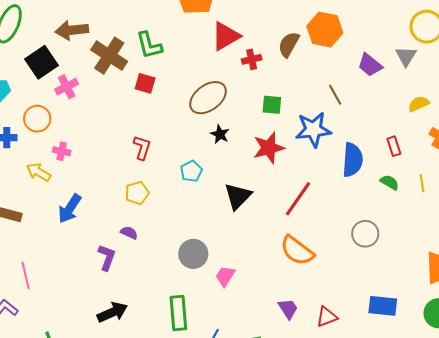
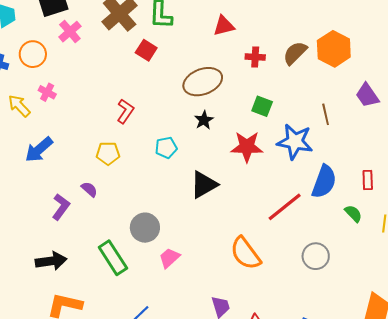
red triangle: (226, 36) -> (224, 26), moved, size x0.7
pink cross: (67, 87) -> (70, 32), turned -30
red line: (298, 199) -> (285, 207), moved
green rectangle: (178, 313) -> (113, 258), moved, turned -44

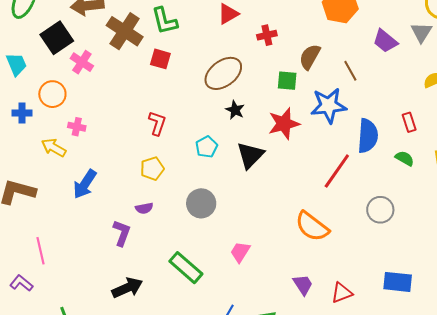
brown semicircle: (295, 53) -> (310, 57), moved
black triangle: (204, 185) -> (250, 155), moved
purple semicircle: (89, 189) -> (144, 208), turned 144
gray circle: (145, 228) -> (201, 203), moved

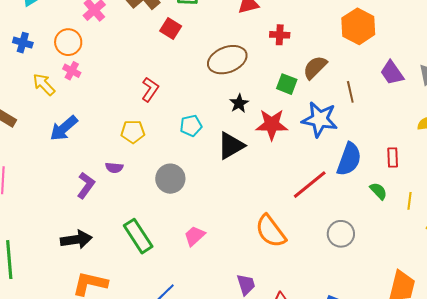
orange circle: (52, 94) -> (68, 42), moved
black star: (235, 110) -> (239, 103), moved

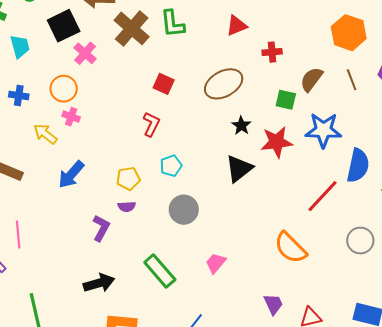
red square: (171, 28) -> (164, 84), moved
brown line: (350, 92) -> (352, 80), moved
cyan pentagon: (191, 126) -> (171, 166), moved
yellow pentagon: (133, 132) -> (128, 179), moved

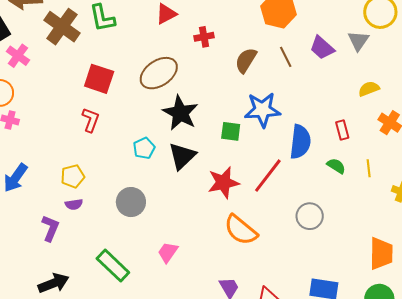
red square: (164, 84) -> (99, 79), size x1.4
green square: (286, 100) -> (231, 131), moved
black star: (241, 126) -> (180, 113), size x1.8
red star: (277, 142) -> (223, 183), moved
cyan pentagon: (171, 166) -> (144, 148), moved

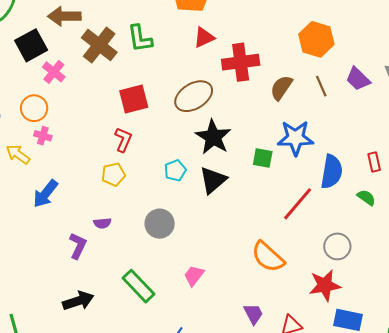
red cross: (204, 37) -> (241, 62), size x1.8
red square: (99, 79) -> (134, 99), turned -36
yellow pentagon: (73, 176) -> (113, 174), moved
red star: (223, 183) -> (325, 285), moved

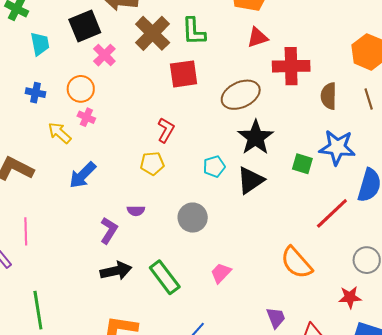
brown semicircle: (281, 88) -> (329, 96), turned -40
red square: (134, 99) -> (184, 74), moved
red star: (325, 285) -> (350, 297), size x0.7
black arrow: (78, 301) -> (116, 271), moved

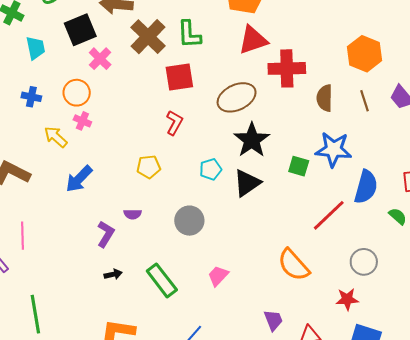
red triangle: (257, 37) -> (253, 40), size x1.4
red L-shape: (166, 130) -> (174, 123), moved
black arrow: (116, 271) -> (113, 274), size x0.6

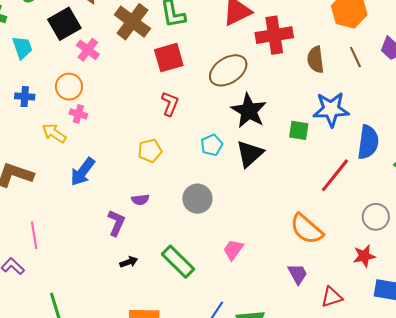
purple trapezoid: (273, 320) -> (298, 274), moved

